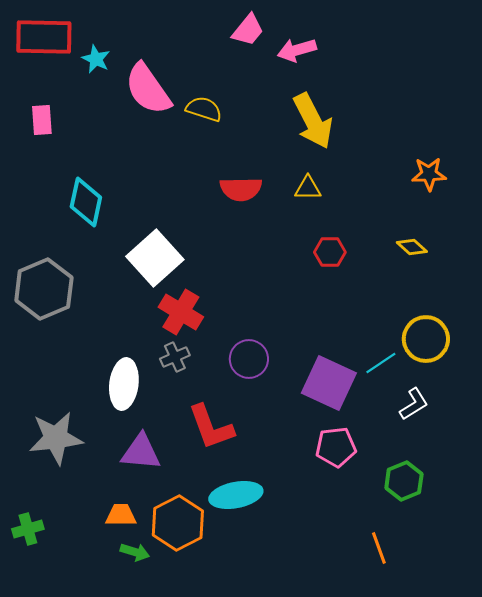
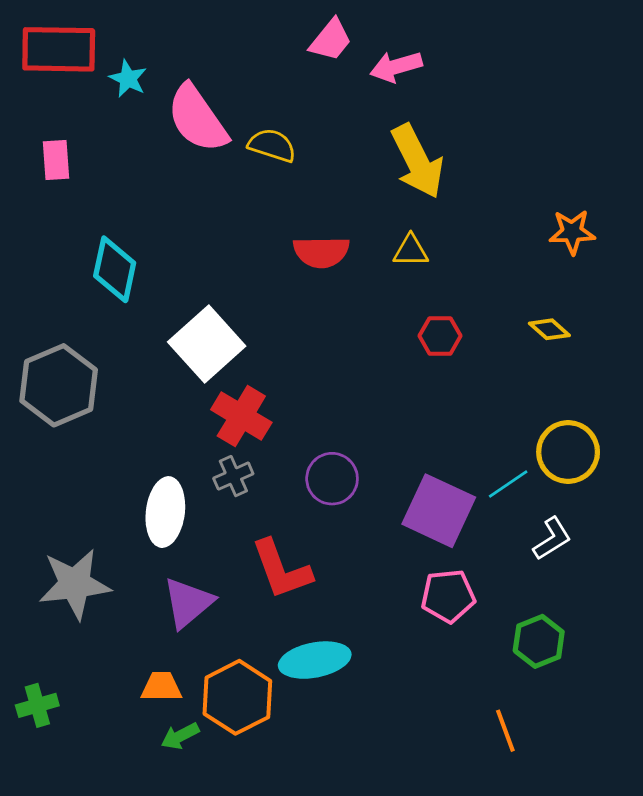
purple triangle: (141, 452) -> (188, 603), turned -45
green arrow: (135, 552) -> (180, 736), turned 136

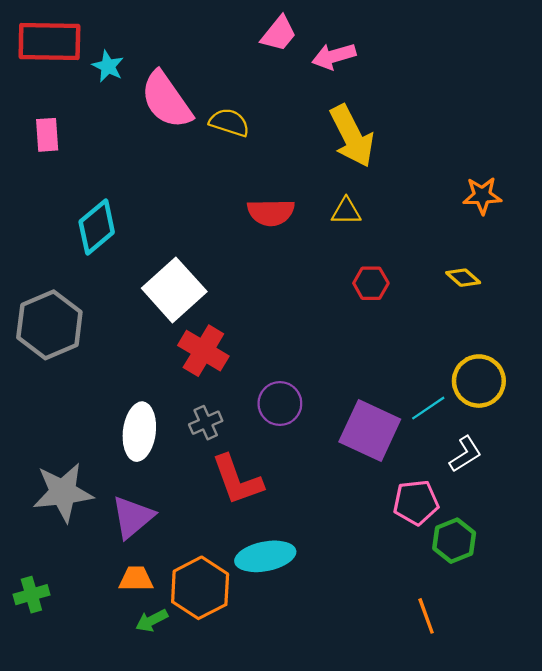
cyan diamond: (115, 269) -> (97, 227), turned 38
gray cross: (233, 476) -> (206, 423), moved
pink pentagon: (448, 596) -> (416, 502), moved
purple triangle: (188, 603) -> (133, 517), moved

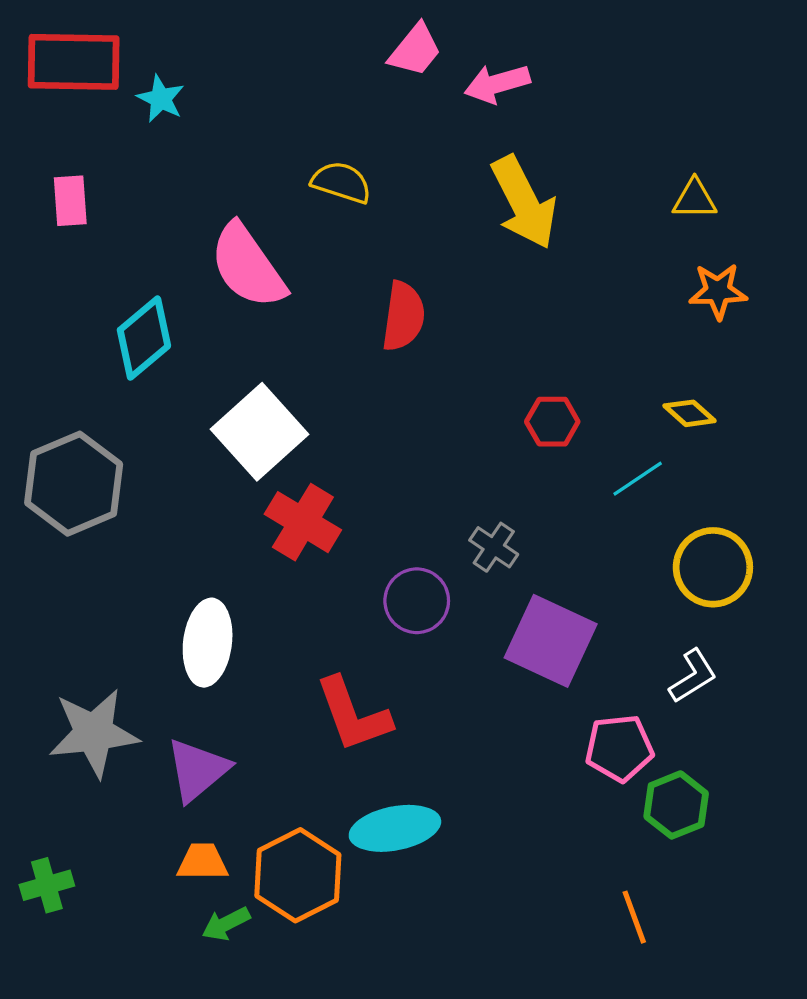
pink semicircle: (166, 100) -> (248, 266), moved
yellow triangle: (346, 211) -> (695, 199), moved
red semicircle: (271, 212) -> (403, 316), turned -81
cyan line: (428, 408) -> (638, 479), moved
gray cross: (206, 423) -> (494, 547), moved, turned -32

